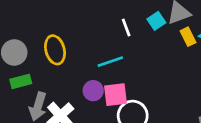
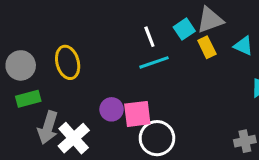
yellow rectangle: (188, 37) -> (207, 47), moved
cyan line: (110, 62) -> (154, 62), moved

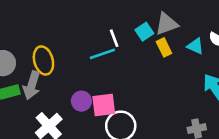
cyan line: (154, 62) -> (102, 54), moved
gray arrow: (48, 128) -> (32, 85), moved

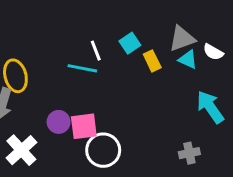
gray triangle: (167, 24) -> (182, 39), moved
cyan line: (102, 54) -> (82, 68), turned 30

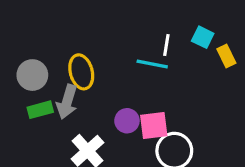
cyan square: (130, 43) -> (203, 37), turned -30
white line: (96, 51) -> (166, 45), turned 30

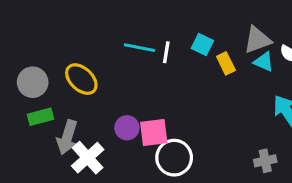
cyan line: (152, 64) -> (140, 48), moved
yellow ellipse: (81, 72) -> (81, 79), turned -32
gray arrow: (67, 102) -> (67, 137), moved

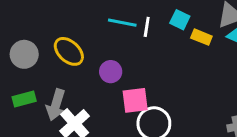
yellow rectangle: (226, 63) -> (201, 37), turned -42
green rectangle: (40, 117) -> (24, 99), moved
purple circle: (127, 128) -> (111, 72), moved

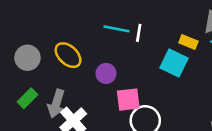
cyan square: (180, 20) -> (174, 63), moved, size x1.5
green rectangle: (24, 99) -> (27, 98), turned -30

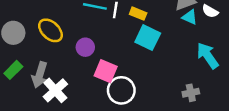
yellow rectangle: (188, 42) -> (138, 14), moved
pink square: (128, 100) -> (106, 71), turned 30

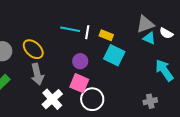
purple circle: (85, 47) -> (80, 61), moved
gray arrow: (40, 75) -> (37, 74), moved, turned -30
white cross: (55, 90) -> (52, 99), moved

